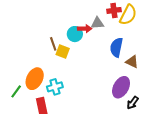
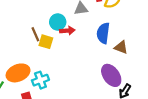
red arrow: (85, 29) -> (67, 31), moved
orange ellipse: (35, 79) -> (18, 73), turned 45
purple ellipse: (121, 87) -> (111, 75), turned -60

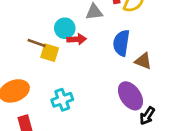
brown line: (35, 34) -> (37, 43), turned -48
cyan cross: (40, 80) -> (62, 100), moved

